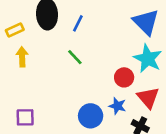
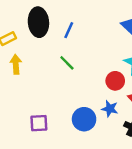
purple square: (25, 117) -> (39, 123), moved

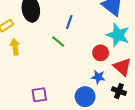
blue line: (69, 30) -> (69, 22), moved
blue circle: (84, 119) -> (85, 97), moved

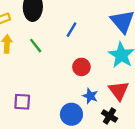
green line: (58, 41) -> (36, 46), moved
red circle: (101, 53) -> (81, 67), moved

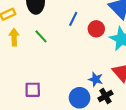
red circle: (81, 67) -> (96, 29), moved
black cross: (109, 116) -> (105, 96), moved, turned 32

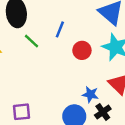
red circle: (96, 29) -> (82, 50), moved
green line: (41, 36) -> (31, 41), moved

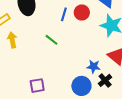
green line: (31, 41) -> (51, 40), moved
red circle: (82, 50) -> (82, 13), moved

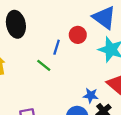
blue line: (64, 14) -> (57, 47), moved

